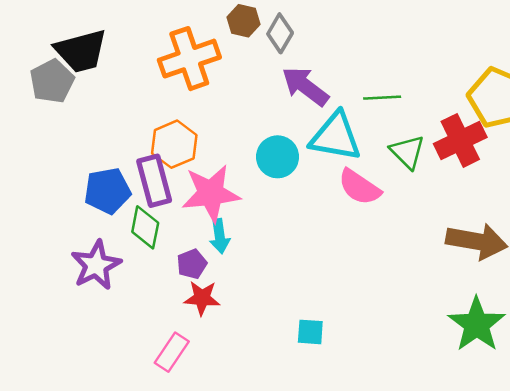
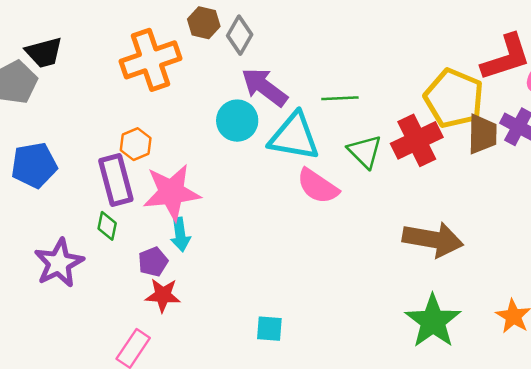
black trapezoid: (81, 51) -> (44, 52), size x0.7
orange hexagon: (174, 144) -> (136, 144), size x0.7
cyan circle: (278, 157) -> (237, 121), moved
blue pentagon: (107, 191) -> (34, 165), moved
green diamond: (145, 227) -> (107, 226), size x0.7

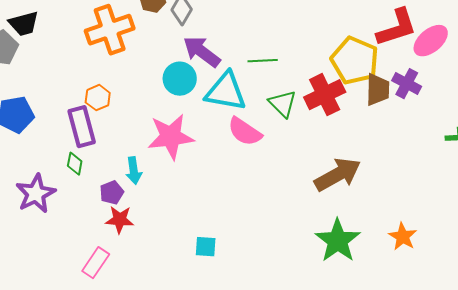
pink star: (172, 192) -> (171, 137), moved
brown arrow: (433, 239) -> (338, 175), turned -39

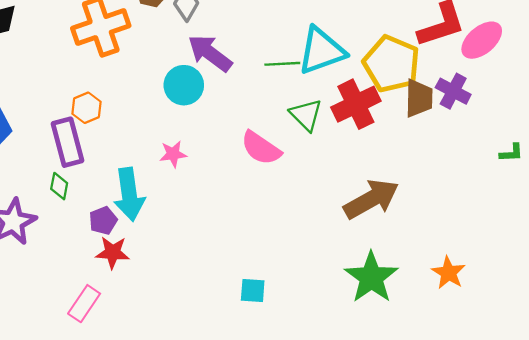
cyan triangle: (226, 92) -> (321, 51), moved, turned -30
pink star: (171, 137) -> (173, 154), size x0.5
cyan arrow: (134, 171) -> (129, 194), size x1.6
cyan square: (206, 247) -> (253, 290), moved

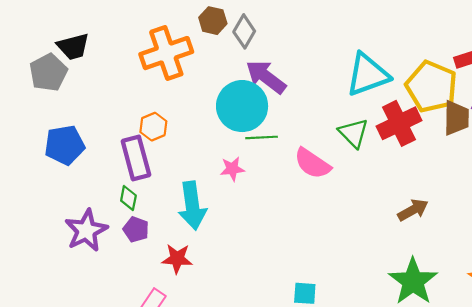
green line: (282, 64) -> (262, 137), moved
cyan circle: (184, 85) -> (242, 106), size x1.4
brown arrow: (371, 199) -> (413, 210), size x0.6
purple pentagon: (103, 220) -> (136, 229), moved, turned -30

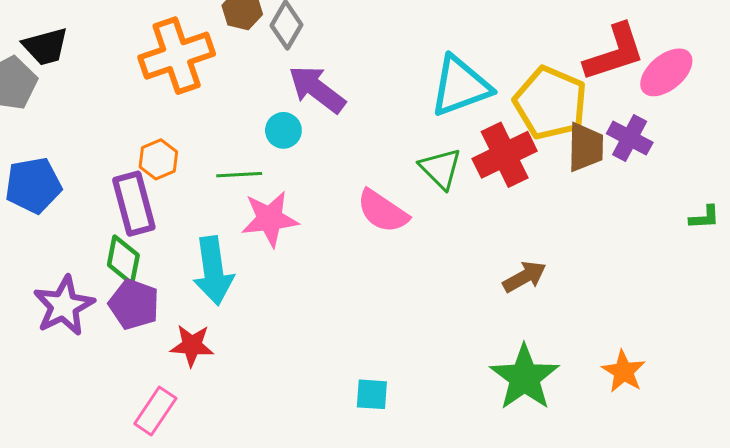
cyan circle: (242, 106) -> (283, 130), size x0.5
green line: (262, 137) -> (239, 175), moved
pink star: (232, 169) -> (270, 219), size x1.6
green diamond: (128, 198) -> (123, 260), size x1.4
purple pentagon: (136, 229) -> (134, 304), size x1.4

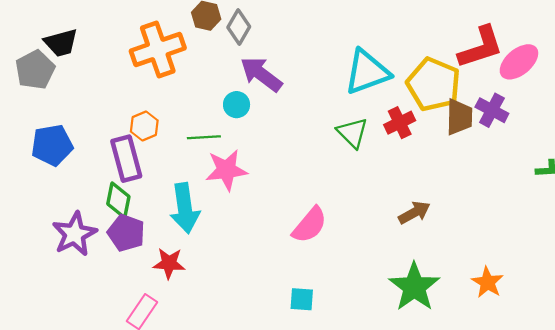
red cross: (505, 155) -> (400, 123), size x0.7
pink semicircle: (383, 211) -> (310, 225), moved, turned -84

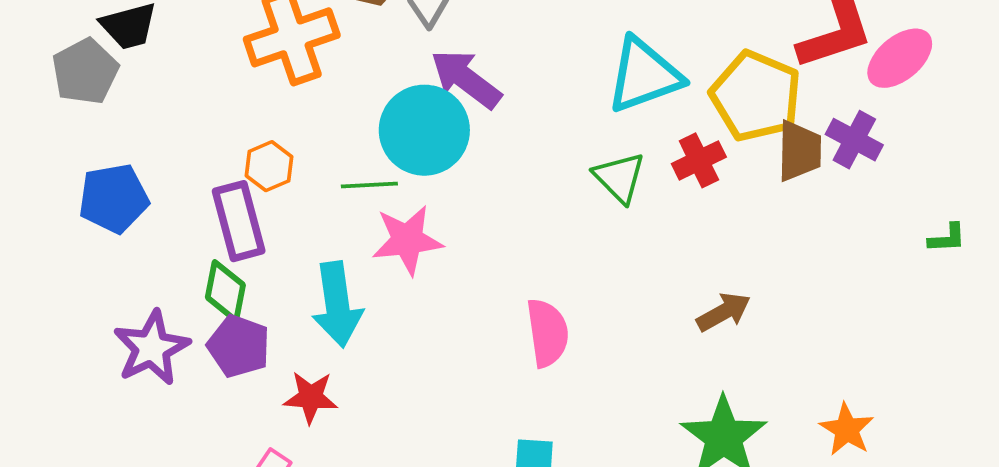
cyan circle: (237, 105) -> (424, 130), size x2.0
pink semicircle: (310, 225) -> (547, 333), turned -48

